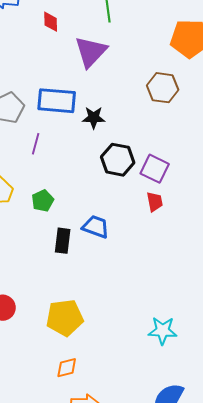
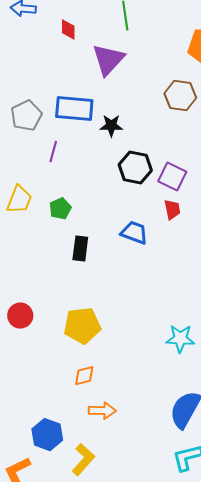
blue trapezoid: (96, 227) -> (134, 233), moved

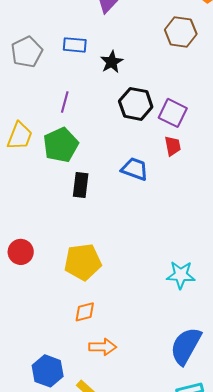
blue rectangle: (74, 109) -> (75, 45), size x0.6
black star: (111, 126) -> (112, 62), turned -30
purple line: (53, 152) -> (65, 102), moved
green pentagon: (60, 209) -> (61, 145), size x1.6

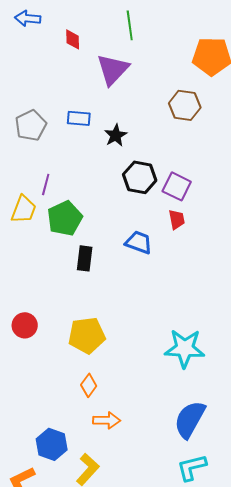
purple line: (65, 102) -> (46, 184), moved
cyan star: (181, 275) -> (185, 348), size x1.4
orange diamond: (85, 312) -> (89, 385), turned -40

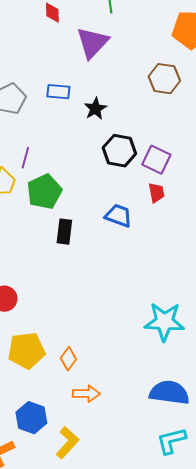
yellow pentagon: (87, 335) -> (26, 351), moved
blue semicircle: (190, 419) -> (169, 393), turned 69

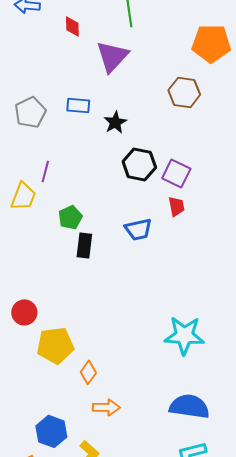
green pentagon: (44, 192) -> (70, 217), moved, size x0.7
blue trapezoid: (118, 216) -> (138, 229), turned 148
yellow pentagon: (26, 351) -> (55, 345), moved

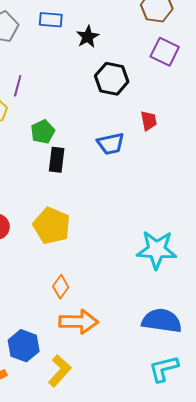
purple square: (176, 173) -> (165, 52), moved
yellow pentagon: (55, 345) -> (52, 226), moved, turned 30
orange arrow: (106, 407) -> (79, 322), size x1.4

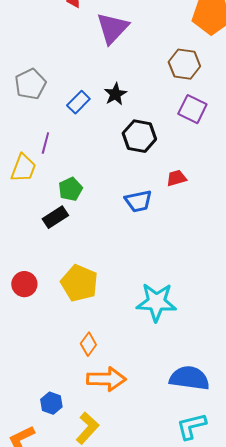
blue rectangle: (51, 20) -> (78, 102), moved, turned -50
red trapezoid: (149, 121) -> (176, 178), turned -95
black rectangle: (57, 160) -> (55, 217), moved, turned 50
cyan star: (157, 250) -> (156, 302), moved
blue hexagon: (24, 346) -> (51, 403), size x0.7

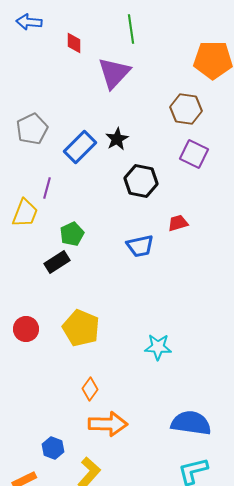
blue rectangle: (78, 102) -> (80, 147), size x1.4
cyan star: (156, 302) -> (158, 347), size x0.7

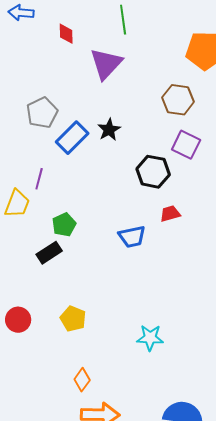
gray pentagon: (32, 129) -> (42, 113), moved
black hexagon: (141, 181) -> (153, 172), moved
yellow pentagon: (81, 328) -> (73, 319), size x0.7

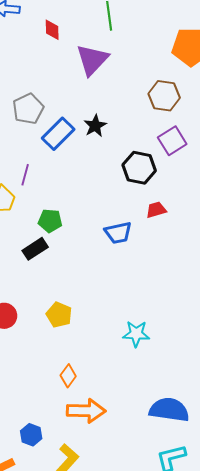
purple square: (186, 145) -> (172, 141), turned 32
green pentagon: (64, 225) -> (50, 221), turned 30

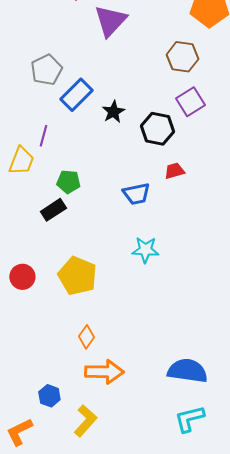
black star: (95, 126) -> (113, 112), moved
yellow pentagon: (59, 315) -> (77, 276), size x1.5
cyan star: (136, 334) -> (145, 250), moved

